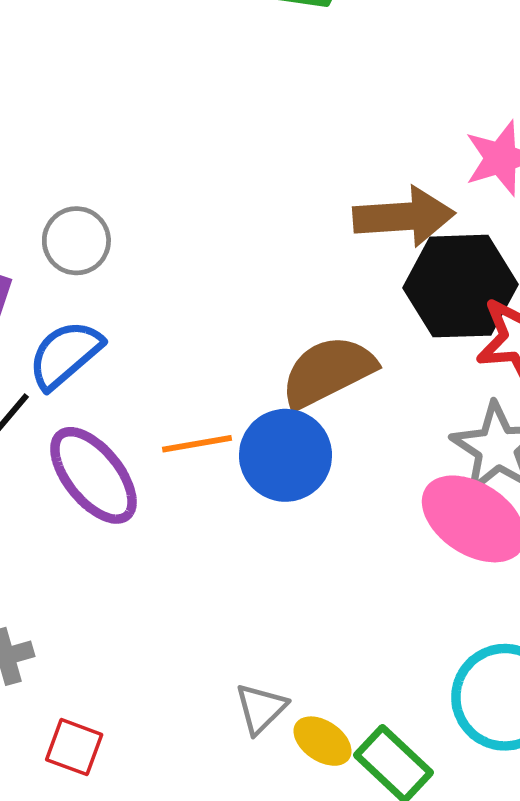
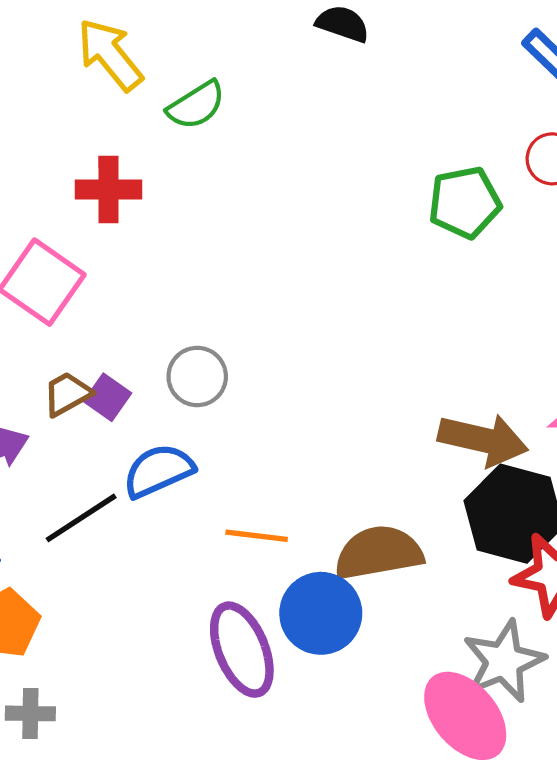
orange line: (197, 444) -> (257, 536), moved
purple ellipse: (93, 475) -> (242, 650), moved

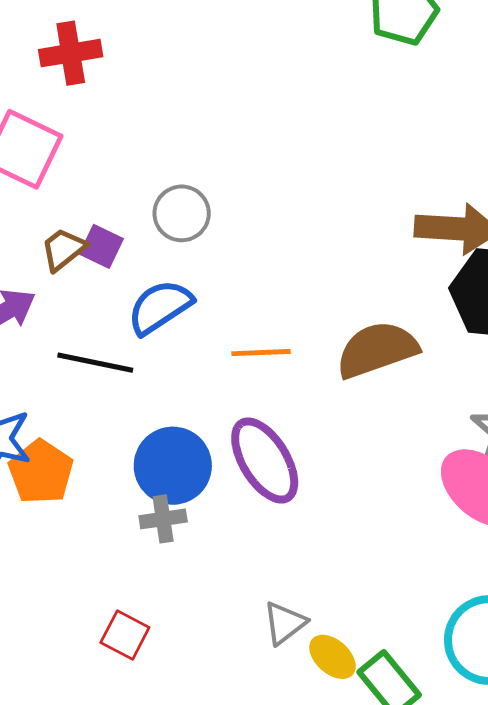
black line: (81, 518) -> (95, 363), turned 54
blue circle: (321, 613) -> (173, 466), moved
gray cross: (30, 713) -> (163, 519), moved

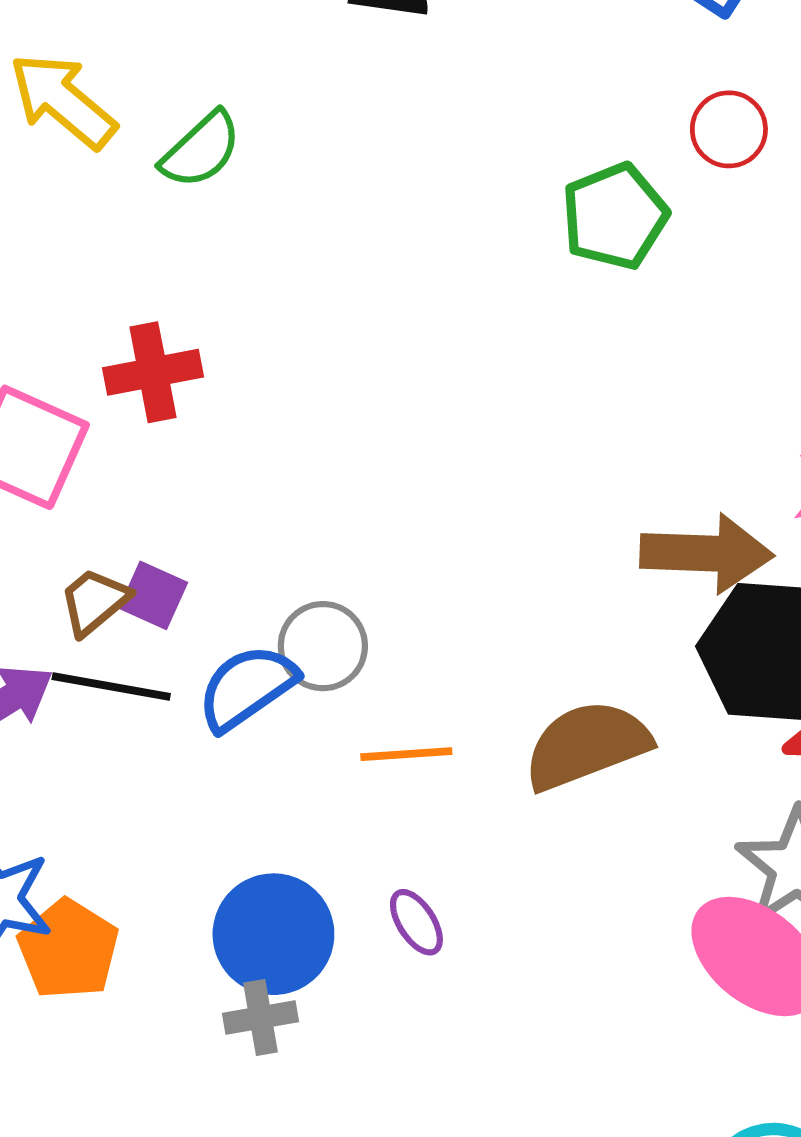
red cross: (71, 53) -> (153, 372), moved
gray circle: (182, 213) -> (323, 646), moved
black line: (95, 363) -> (111, 686), moved
purple ellipse: (265, 460) -> (416, 922), size x0.5

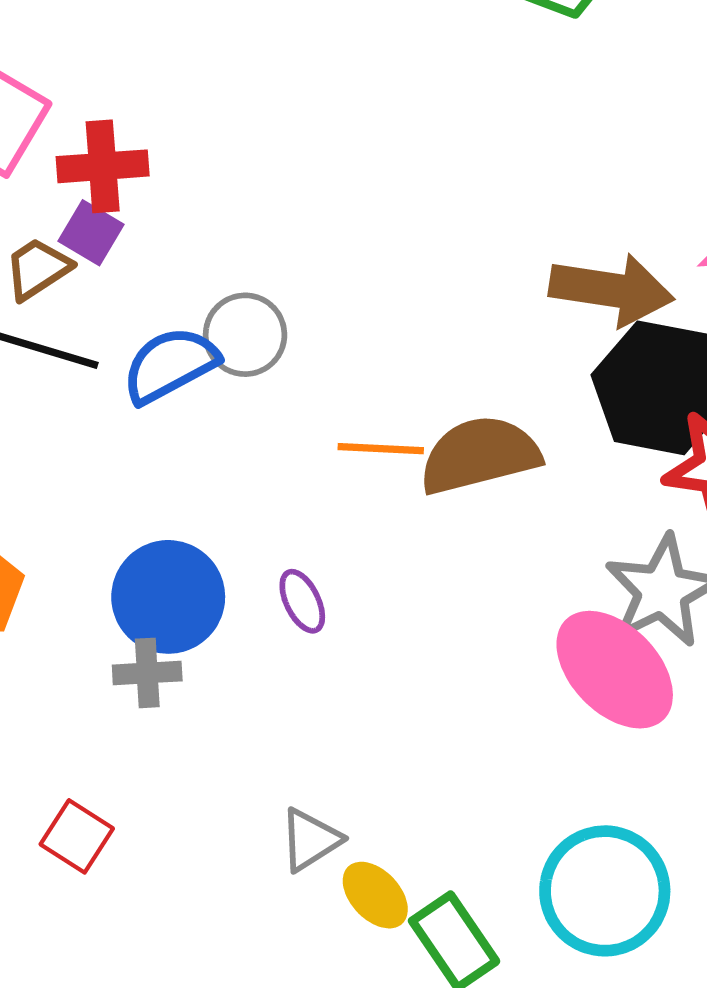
red cross: (153, 372) -> (103, 166), moved
purple square: (153, 595) -> (91, 233), moved
orange line: (406, 754) -> (381, 449), moved

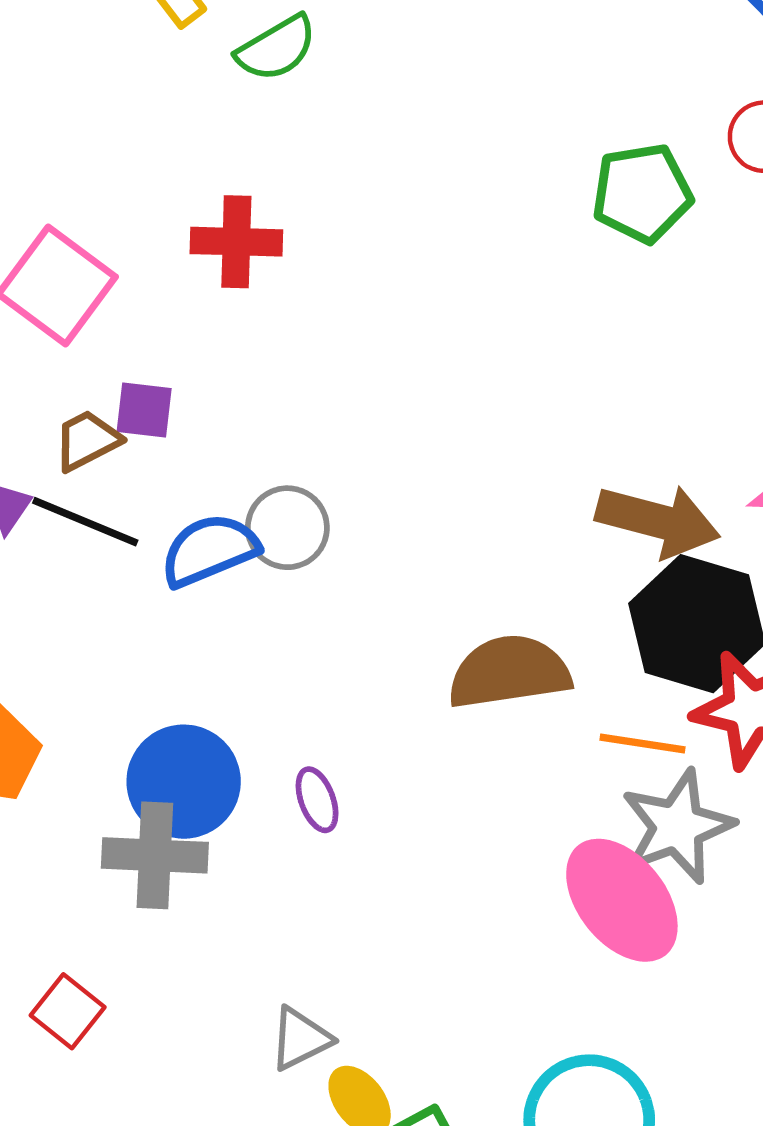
red cross: (103, 166) -> (236, 242), moved
purple square: (91, 233) -> (144, 410), turned -30
orange line: (381, 449) -> (642, 744), moved
gray cross: (147, 673) -> (155, 855), size x1.5

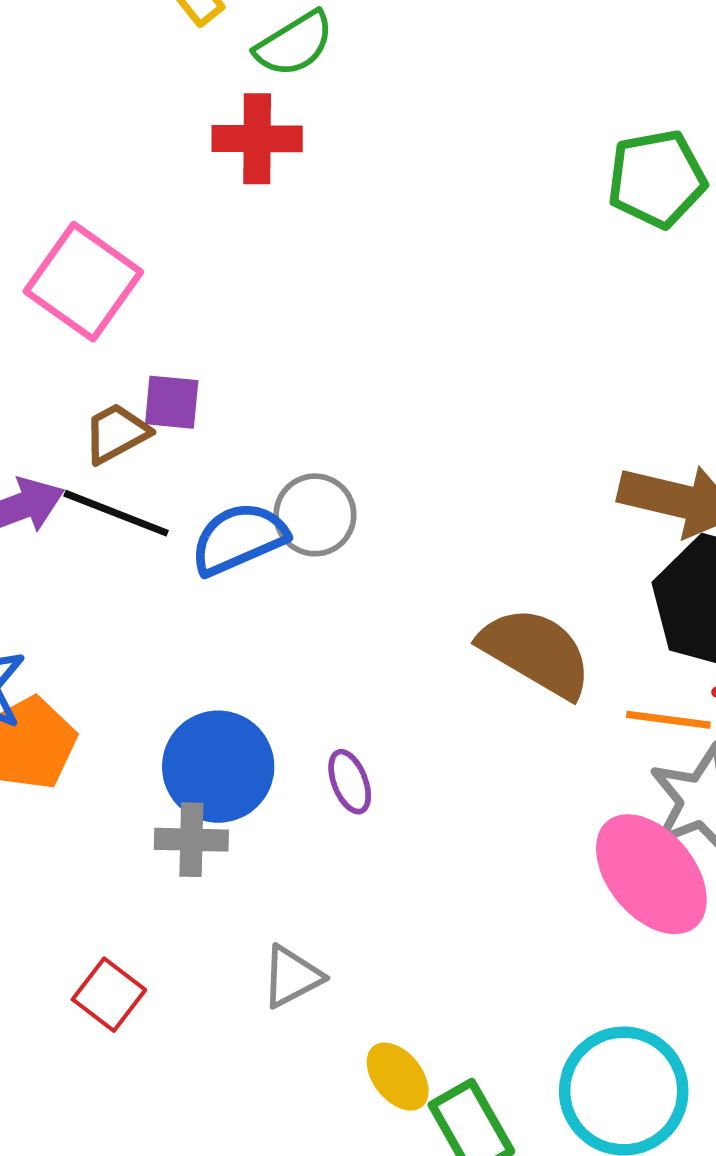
red cross: (236, 242) -> (257, 139), moved
brown semicircle: (509, 672) -> (536, 652), turned 40
gray cross: (155, 855) -> (191, 840), size x0.7
gray triangle: (300, 1039) -> (292, 977), moved

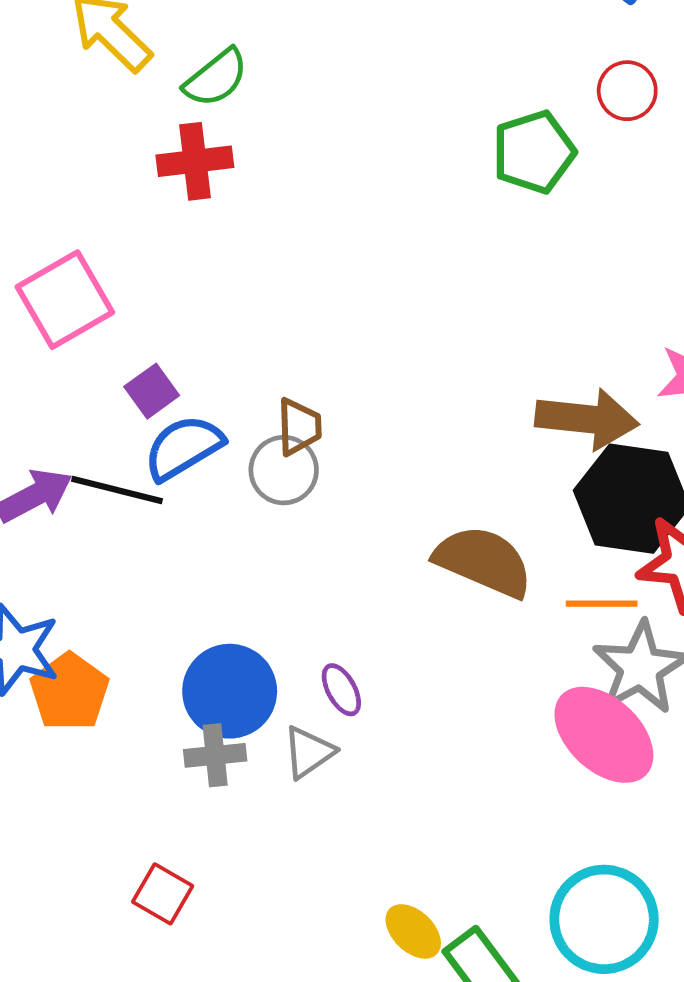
pink square: (83, 282) -> (65, 300), turned 32
purple square: (172, 402) -> (152, 391), turned -34
brown trapezoid: (116, 433) -> (299, 427), moved, turned 124
blue semicircle: (239, 539) -> (183, 448), moved
gray triangle: (292, 977) -> (309, 752), moved

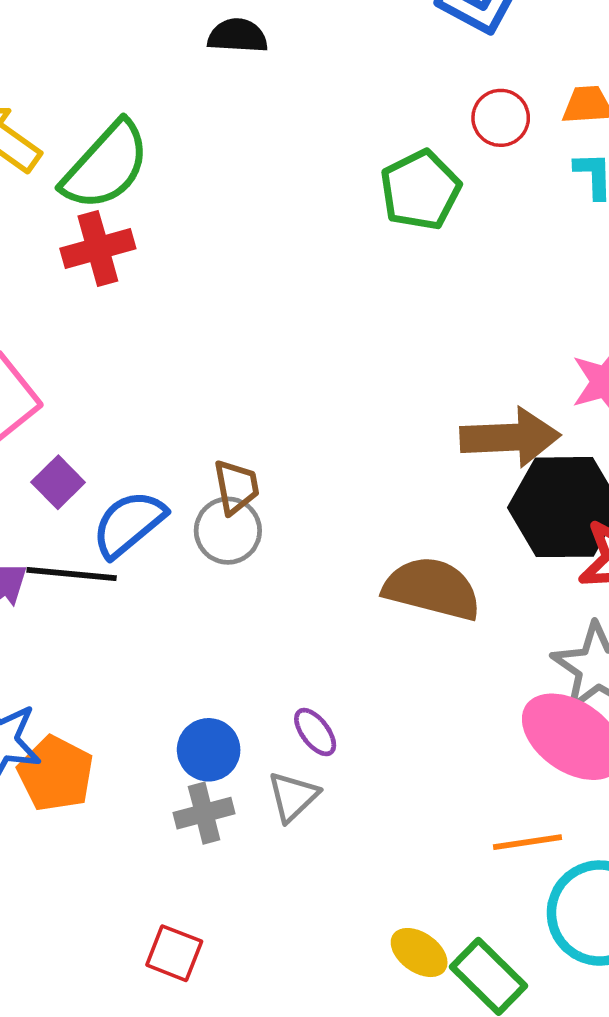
green semicircle: (216, 78) -> (106, 166), size x1.5
purple square: (152, 391) -> (58, 482), moved
orange line: (602, 604) -> (527, 842), moved
blue circle: (230, 691) -> (209, 750), size x0.7

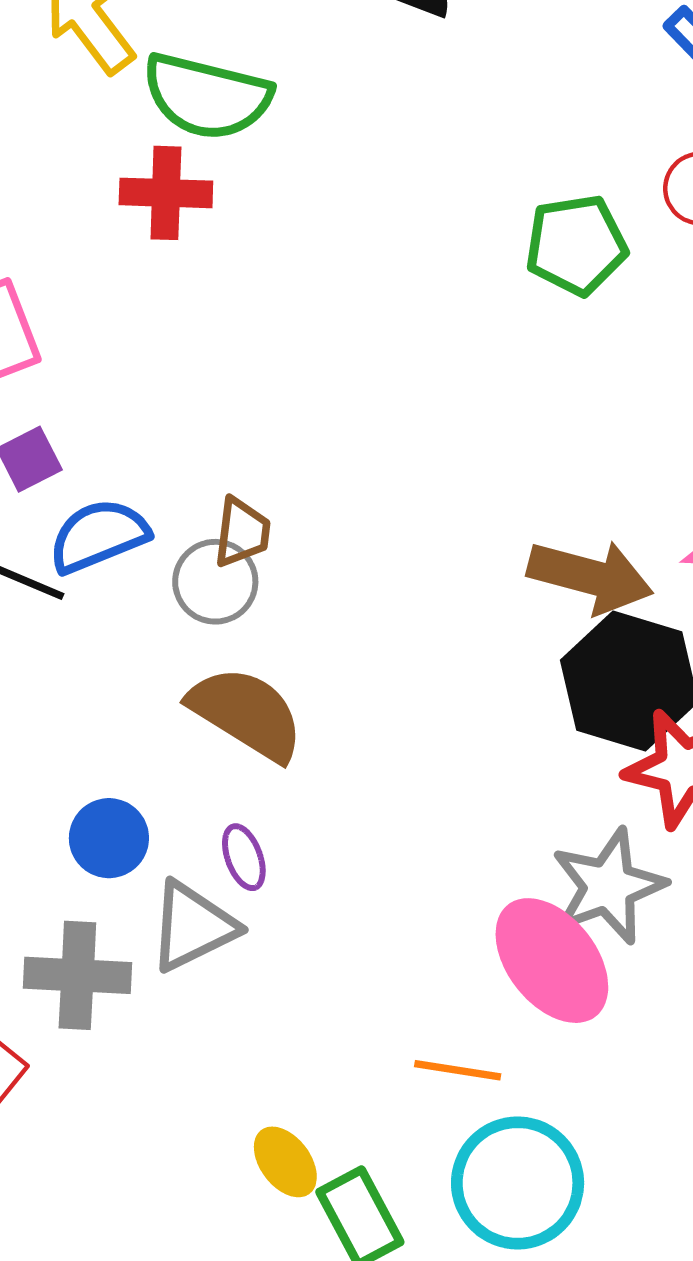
green semicircle: (106, 166) -> (207, 96), turned 44
brown semicircle: (432, 589) -> (246, 713), moved
gray triangle: (293, 797) -> (193, 926), size x1.4
gray cross: (204, 813) -> (77, 975), moved, size x1.4

